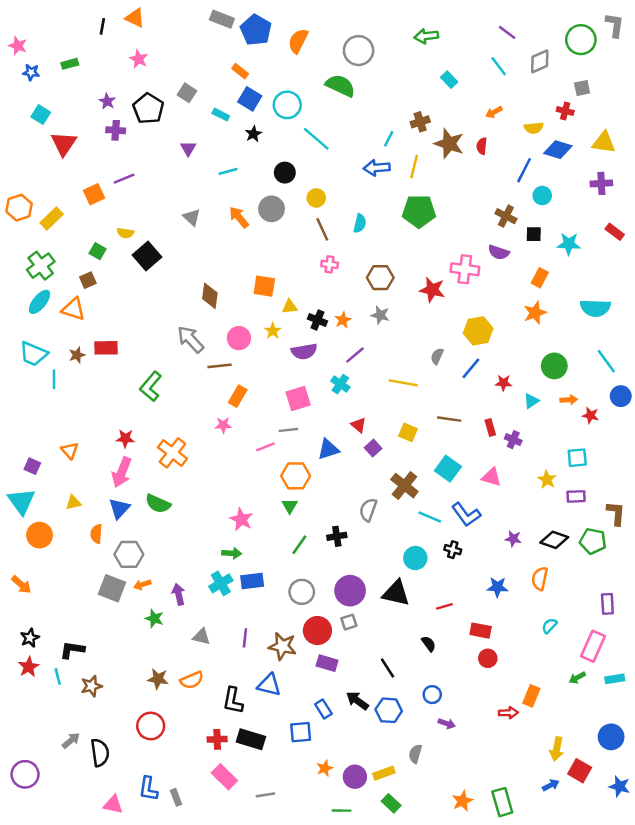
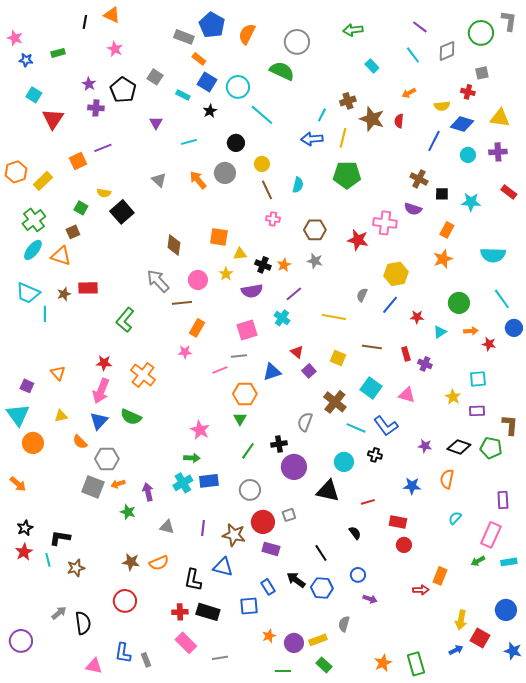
gray rectangle: (222, 19) -> (184, 37), moved
cyan circle: (542, 196) -> (468, 155), moved
orange semicircle: (96, 534) -> (80, 442), turned -49
purple circle: (350, 591) -> (294, 467), moved

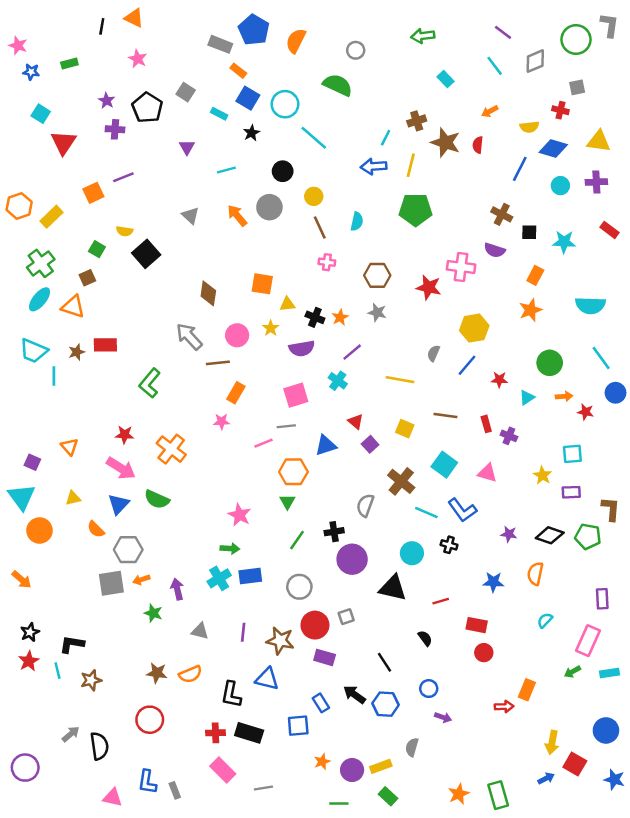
gray circle: (297, 42) -> (356, 50), size x0.6
pink arrow: (101, 391) -> (121, 468), turned -80
gray square: (93, 487) -> (111, 583), turned -30

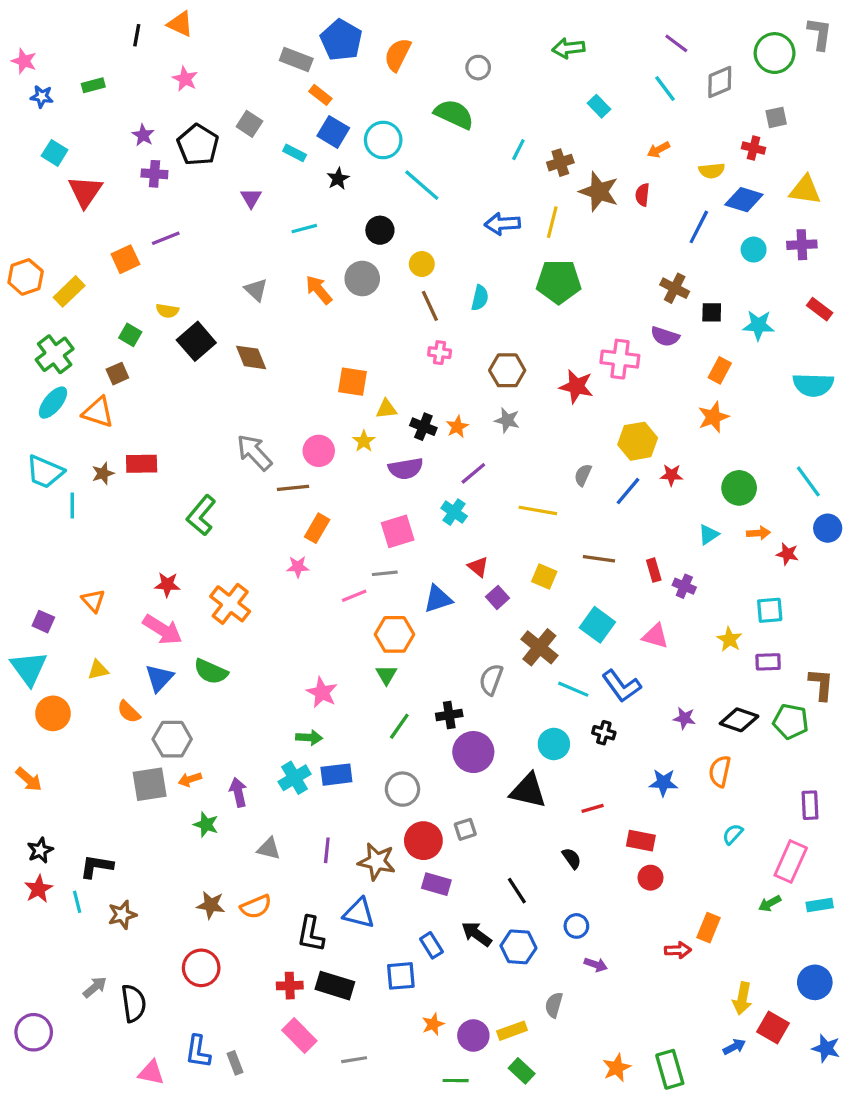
cyan line: (386, 138) -> (518, 150), moved
brown diamond: (208, 293) -> (251, 357), moved, turned -30
cyan semicircle: (590, 305) -> (813, 385), moved
red star: (499, 380) -> (671, 475), moved

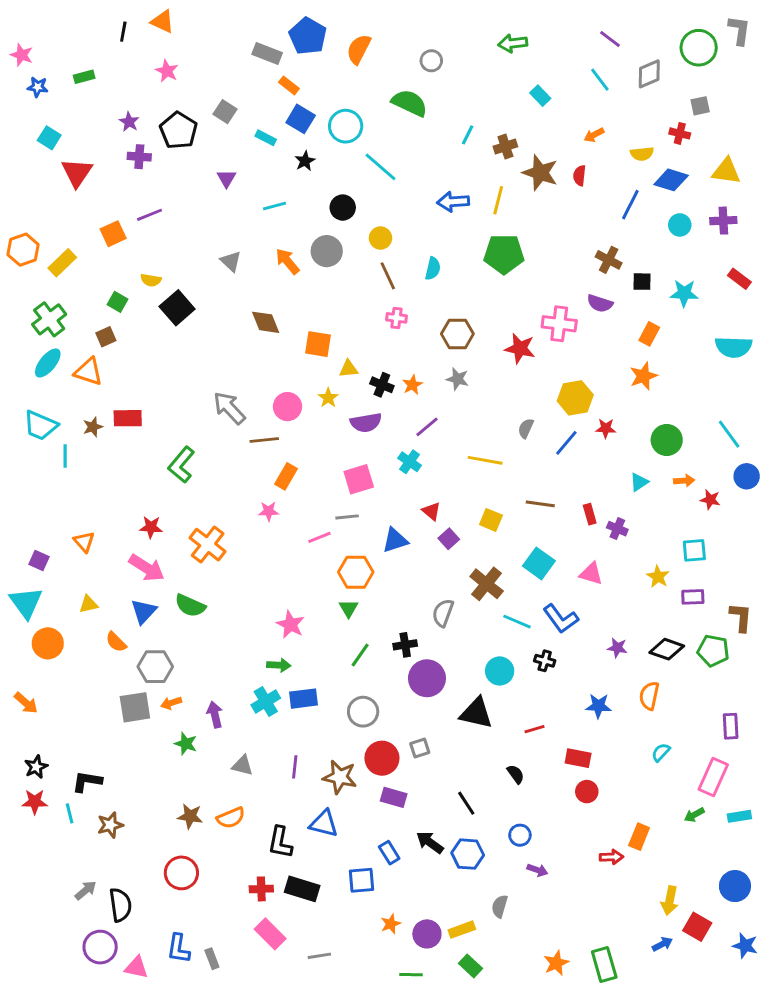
brown diamond: (251, 357) -> (266, 322), moved
red star: (38, 889) -> (35, 802), turned 30
purple circle: (34, 1032) -> (100, 947), moved

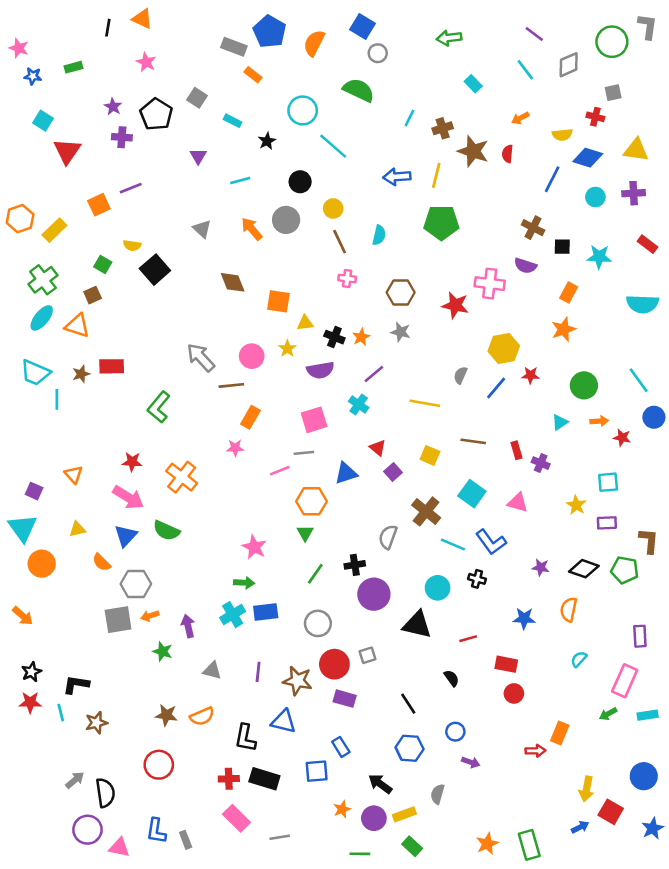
blue square: (301, 119) -> (362, 26), moved
black arrow: (430, 842) -> (380, 784), moved
blue star: (745, 946) -> (653, 828), turned 30

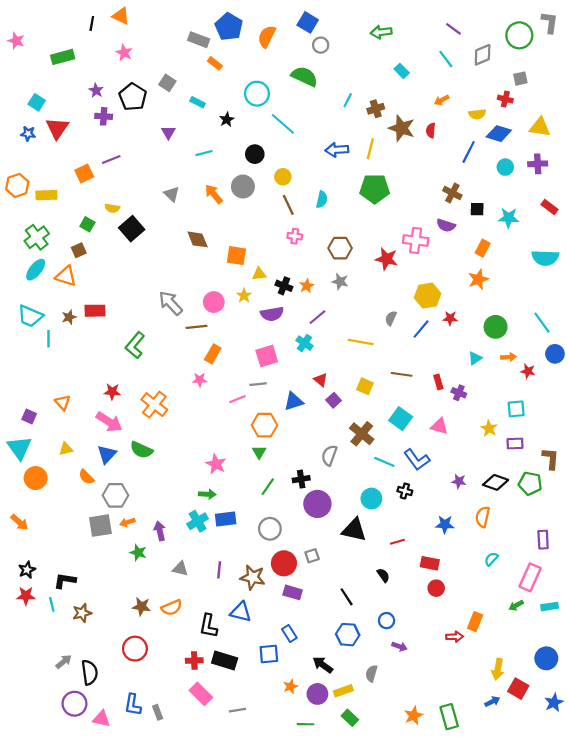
green rectangle: (73, 67) -> (63, 57), size x1.5
blue star: (33, 76) -> (28, 134), moved
yellow rectangle: (54, 230) -> (46, 195), turned 42

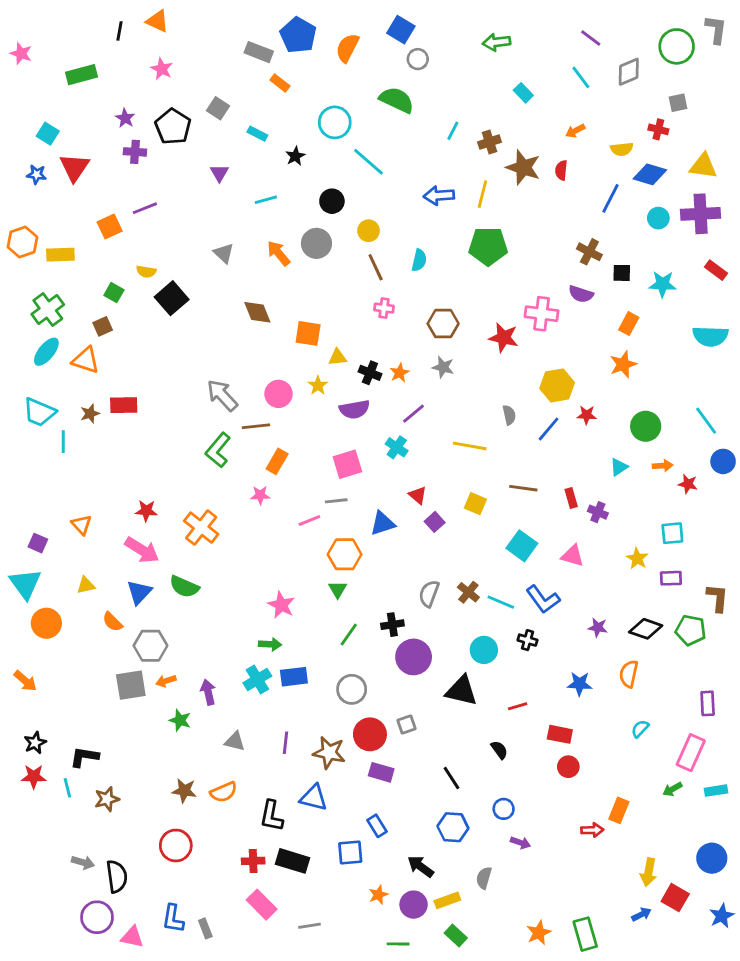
purple cross: (538, 164) -> (701, 214), size x1.5
gray semicircle: (391, 318) -> (509, 415), turned 144
green L-shape: (135, 345) -> (218, 450), moved
brown cross: (362, 434) -> (468, 592), moved, size x0.7
gray arrow: (64, 662) -> (83, 862), turned 56

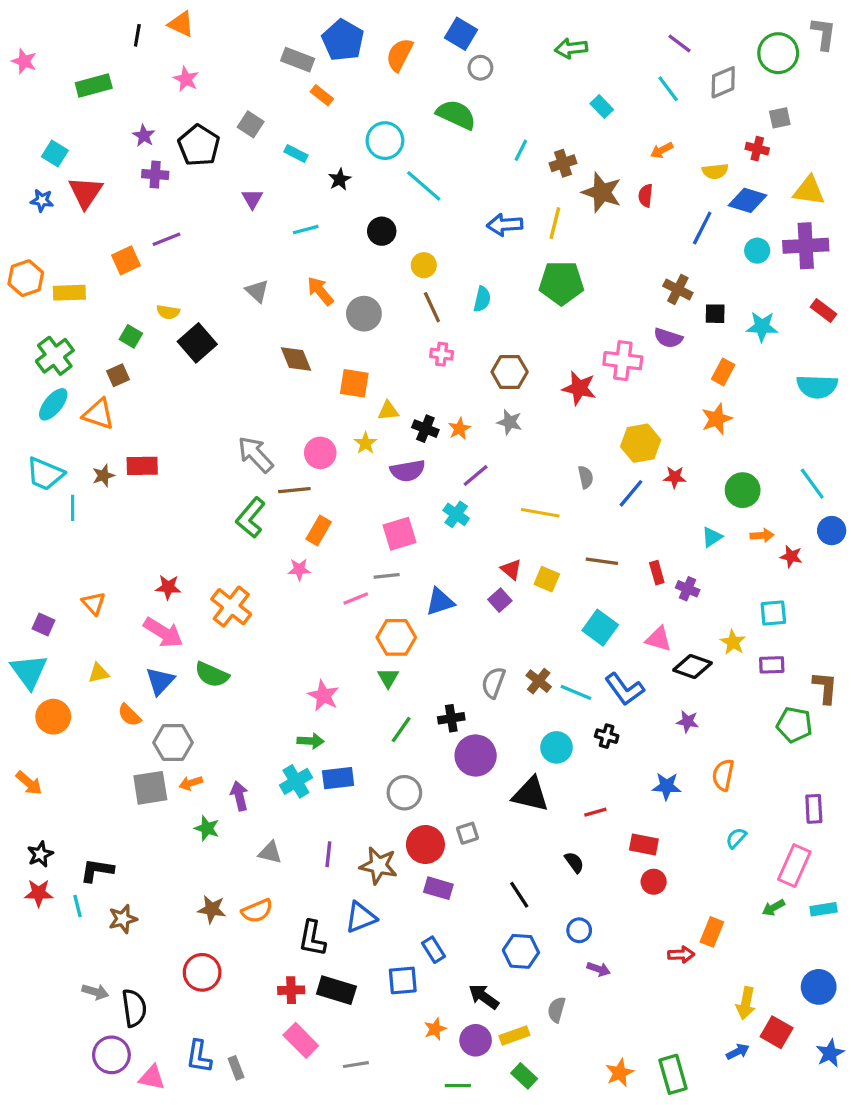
gray circle: (316, 243) -> (364, 314), moved
red triangle: (418, 495) -> (511, 569), moved
black diamond: (646, 629) -> (692, 666), moved
blue triangle: (314, 798) -> (361, 917), turned -36

